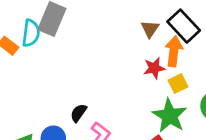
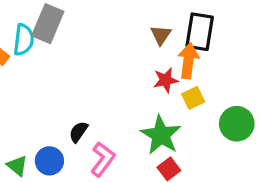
black rectangle: (184, 26) -> (200, 32), turned 52
green star: (170, 116) -> (161, 135), moved

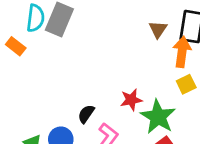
cyan semicircle: (24, 40) -> (35, 18), moved
red star: (166, 80) -> (131, 100), moved

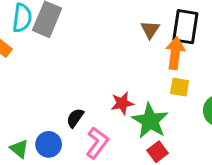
yellow square: (186, 84) -> (180, 87), turned 36

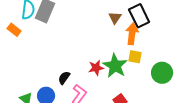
black rectangle: (185, 27) -> (139, 16), turned -35
green star: (150, 121) -> (115, 66), moved

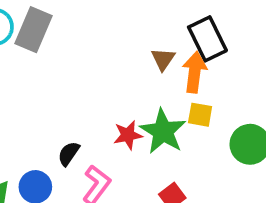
brown triangle: (115, 18) -> (163, 59), moved

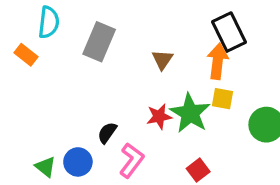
gray rectangle: (34, 30) -> (99, 42), moved
brown triangle: (163, 59) -> (162, 60), moved

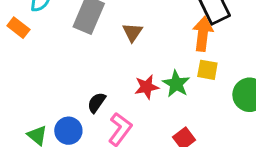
brown triangle: (162, 60) -> (132, 32), moved
green star: (190, 113) -> (176, 84), size x0.7

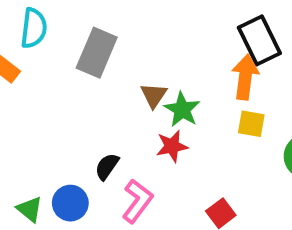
brown triangle: (132, 32) -> (154, 95), moved
green star: (176, 84) -> (182, 110), moved

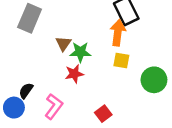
green star: (182, 110) -> (80, 52), turned -30
black semicircle: (107, 166) -> (26, 91), moved

